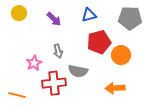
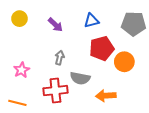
gray arrow: (58, 51) -> (60, 58), turned -152
pink star: (34, 63) -> (22, 70), moved
orange arrow: (115, 88) -> (106, 96), moved

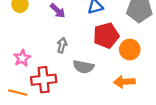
red cross: (55, 91) -> (44, 80), moved
orange arrow: (106, 96) -> (124, 82), moved

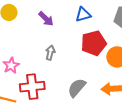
gray semicircle: (83, 67) -> (77, 88), moved, turned 120

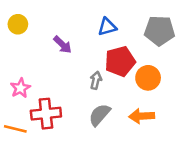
purple arrow: (46, 19) -> (63, 45), moved
gray arrow: (50, 53) -> (96, 80), moved

